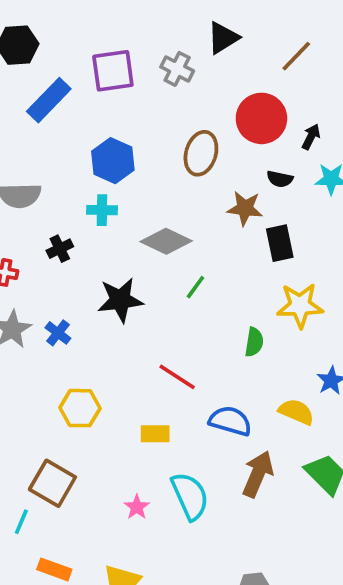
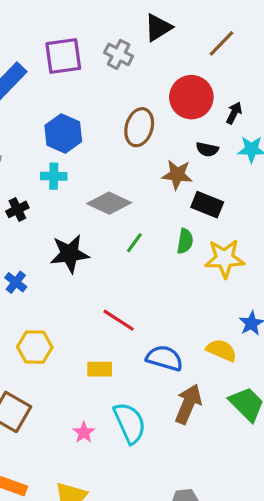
black rectangle: (280, 243) -> (207, 205), turned -56
green semicircle: (254, 342) -> (185, 241), moved

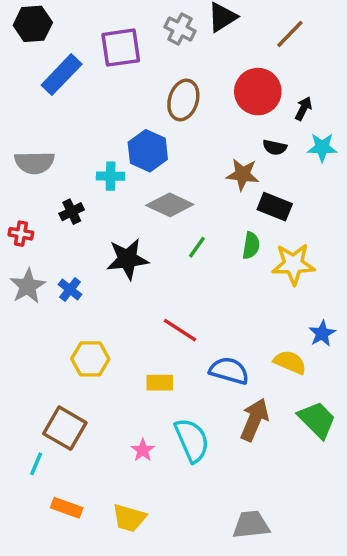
gray cross: (119, 54) -> (180, 29), moved
brown ellipse: (139, 127) -> (183, 100), moved
blue hexagon: (63, 134) -> (148, 151), moved

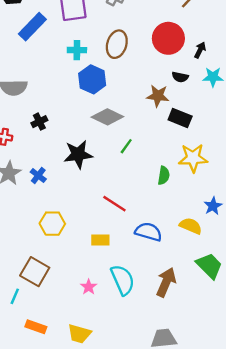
cyan cross: (111, 176) -> (77, 50), moved
green semicircle: (251, 245) -> (164, 175), moved
brown arrow: (254, 420) -> (166, 282), moved

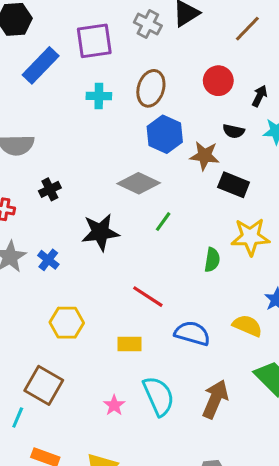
red circle: (168, 38) -> (218, 81), size x0.7
blue hexagon: (92, 79) -> (165, 134), moved

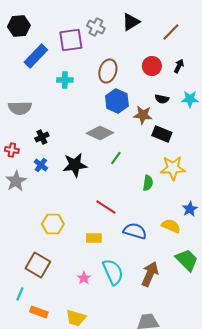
gray cross: (148, 24) -> (96, 27), moved
cyan cross: (99, 96) -> (65, 80), moved
black arrow: (260, 96) -> (179, 66), moved
blue cross: (48, 260) -> (41, 165), moved
cyan line: (18, 418) -> (20, 294), moved

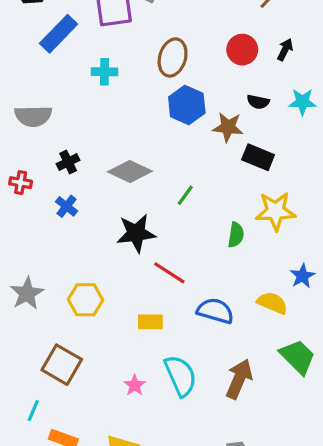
gray diamond: (100, 133) -> (130, 171), moved
black star: (75, 165) -> (136, 233), moved
gray star: (16, 181) -> (27, 293), moved

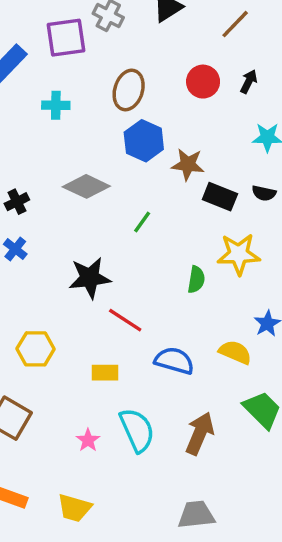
black semicircle: (258, 102) -> (264, 193), moved
gray diamond: (130, 171) -> (86, 186), moved
green line: (185, 195) -> (142, 222), moved

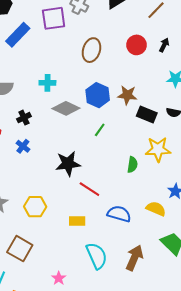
cyan cross: (56, 105) -> (47, 83), moved
blue hexagon: (144, 141) -> (98, 95), moved
pink star: (88, 440) -> (59, 278), moved

